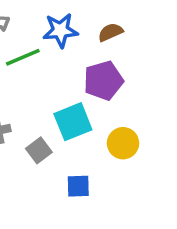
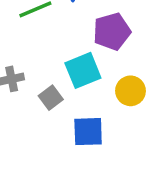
blue square: (78, 186) -> (88, 132), size x1.4

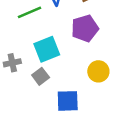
cyan square: (83, 70) -> (47, 49), moved

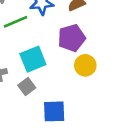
yellow circle: (98, 71) -> (85, 65), moved

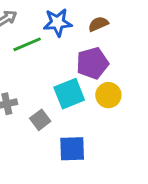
cyan square: (33, 59) -> (69, 94), moved

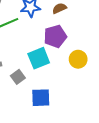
yellow circle: (108, 95) -> (78, 59), moved

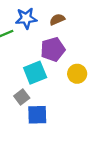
gray square: (18, 77) -> (22, 97), moved

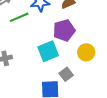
gray square: (22, 97) -> (66, 74), moved

